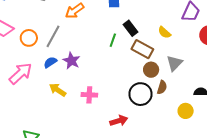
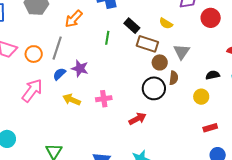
green line: (113, 40) -> (107, 38), moved

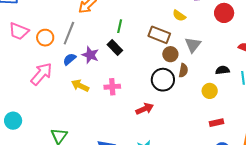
black rectangle: (132, 26) -> (115, 47), moved

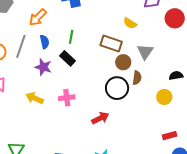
blue semicircle: (70, 59) -> (44, 42), moved, turned 120
red rectangle: (217, 123) -> (170, 136), moved

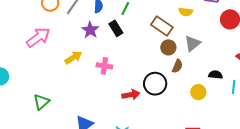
yellow semicircle: (130, 23) -> (186, 12), turned -40
black circle: (117, 88) -> (155, 84), moved
yellow arrow: (35, 98) -> (73, 58), turned 108

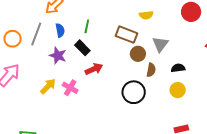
pink cross: (104, 66) -> (70, 88), moved, turned 35
black semicircle: (215, 75) -> (178, 68), moved
red arrow: (131, 95) -> (94, 69), moved

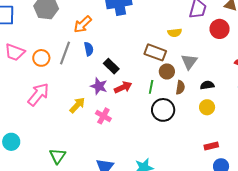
green line: (87, 26) -> (151, 87), moved
purple star: (58, 56) -> (99, 86), moved
pink cross: (70, 88) -> (103, 116), moved

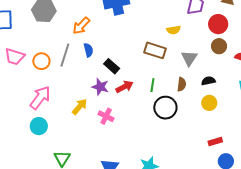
brown circle: (167, 71) -> (219, 46), moved
cyan circle: (11, 142) -> (39, 126), moved

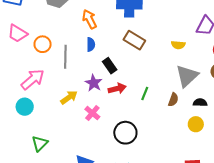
orange arrow: (81, 26) -> (89, 19), turned 96
brown rectangle: (155, 50) -> (134, 40), moved
gray line: (65, 55) -> (65, 57), moved, turned -30
gray triangle: (189, 58) -> (187, 76), size x1.4
black circle: (165, 108) -> (125, 133), moved

